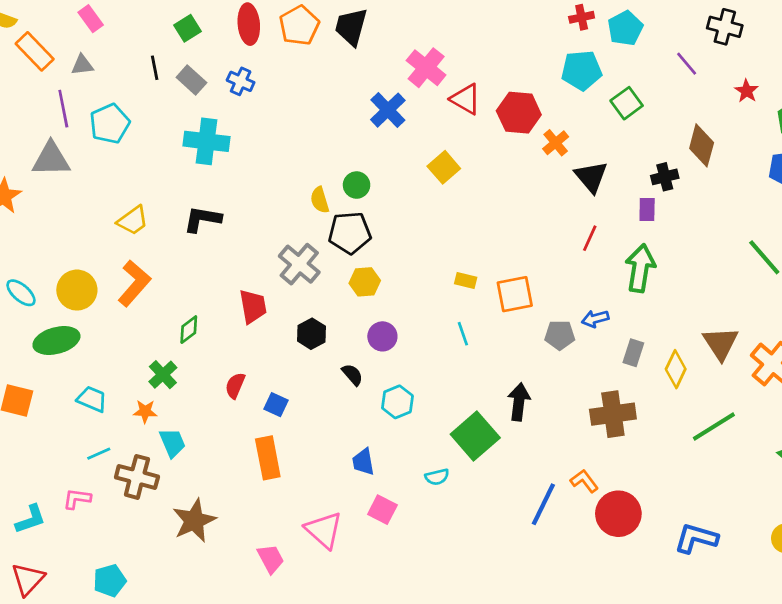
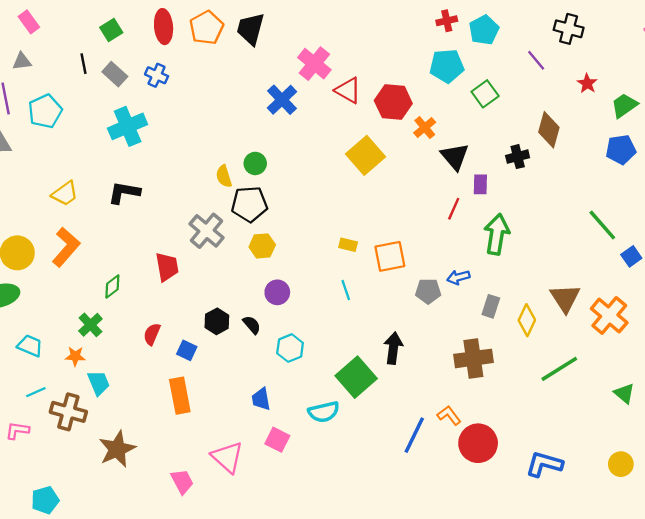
cyan cross: (206, 141) -> (128, 126), turned -30
yellow square: (444, 167) -> (365, 155), moved, size x1.4
purple rectangle: (647, 210) -> (480, 184), moved
black hexagon: (312, 334) -> (217, 321), moved
cyan semicircle: (437, 477) -> (324, 412), size x1.5

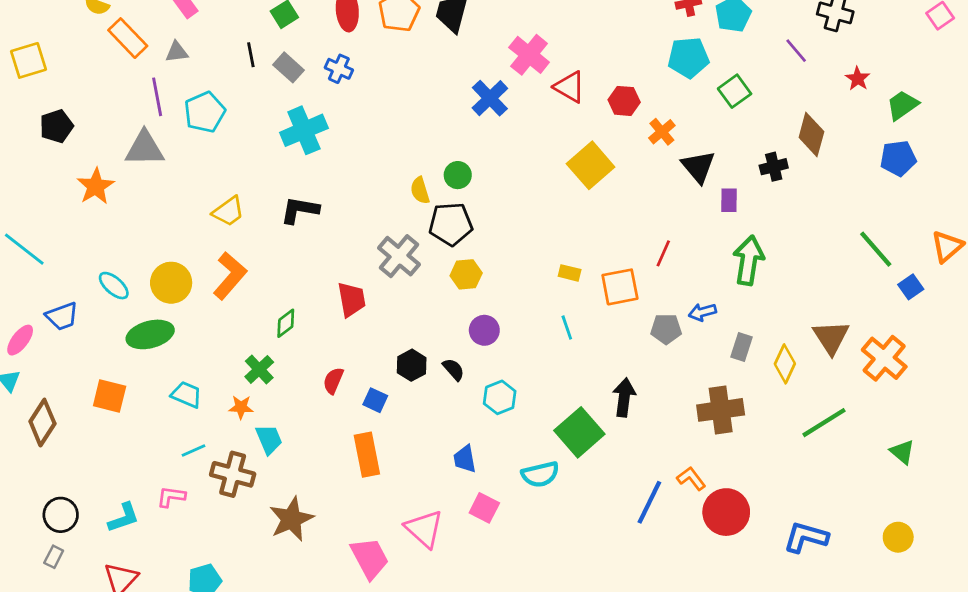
red hexagon: (393, 102) -> (624, 101), size x0.7
red line: (454, 209) -> (663, 253), moved
pink trapezoid: (182, 482) -> (370, 558), size x1.4

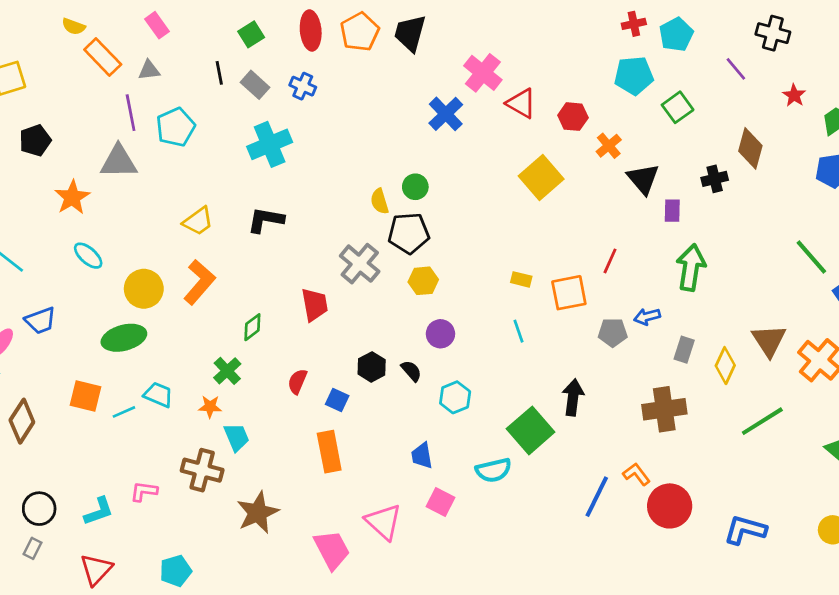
cyan ellipse: (114, 286) -> (88, 256), moved
cyan line: (193, 451) -> (124, 412), moved

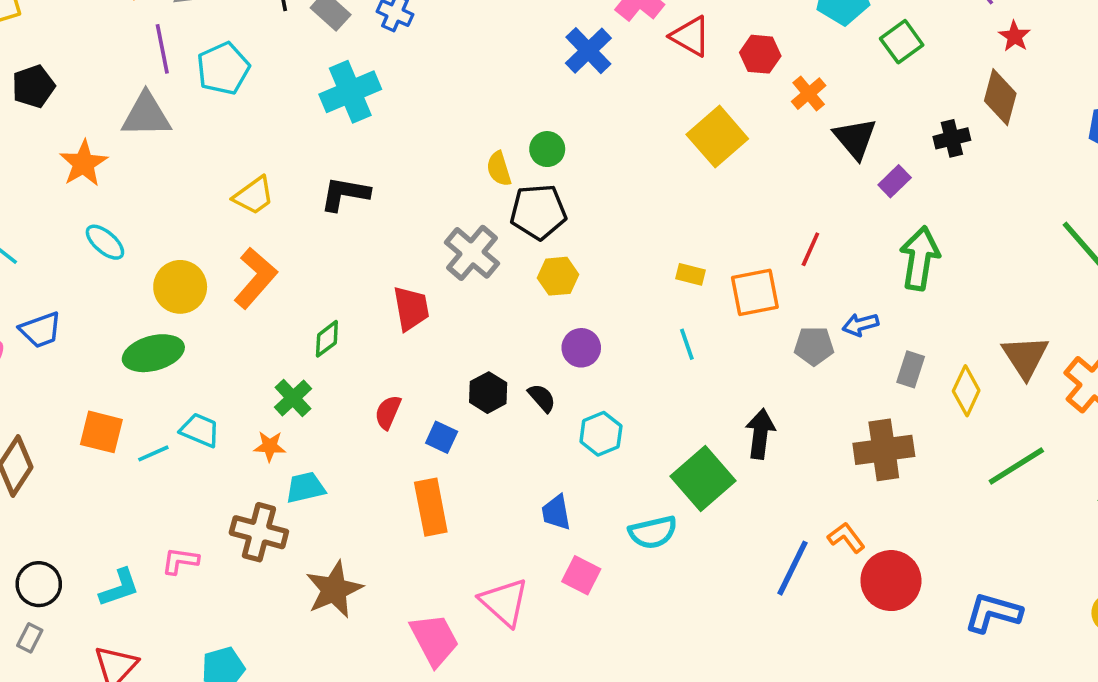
red star: (794, 95) -> (1015, 36), moved
purple rectangle: (672, 211) -> (895, 181), turned 45
cyan trapezoid: (236, 437) -> (306, 487), turned -80

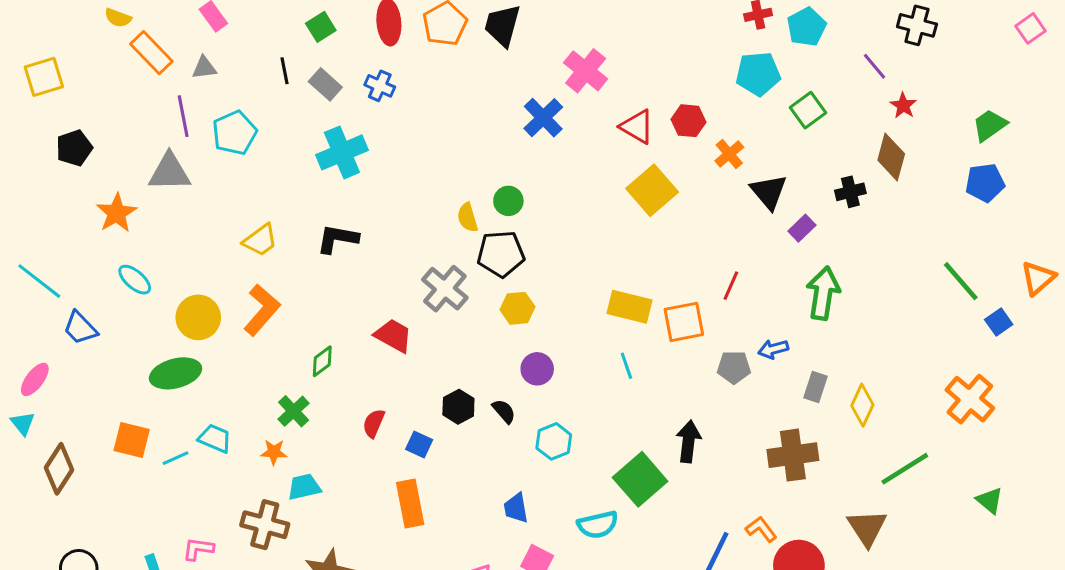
red triangle: (690, 36) -> (637, 127), moved
yellow rectangle: (690, 274) -> (629, 307), size x1.8
red trapezoid: (411, 308) -> (393, 336), turned -51
blue trapezoid: (41, 330) -> (80, 328), moved, turned 66
brown triangle: (1025, 357) -> (867, 528), moved

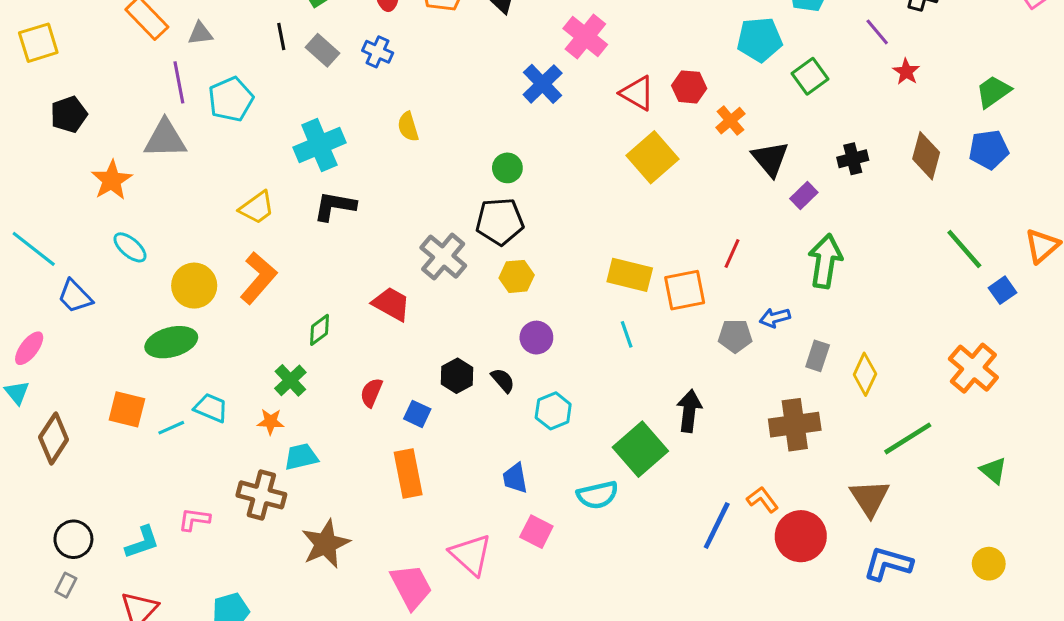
cyan cross: (342, 152) -> (319, 145), moved
brown diamond: (891, 157) -> (926, 156), moved
yellow semicircle: (468, 218) -> (408, 127), moved

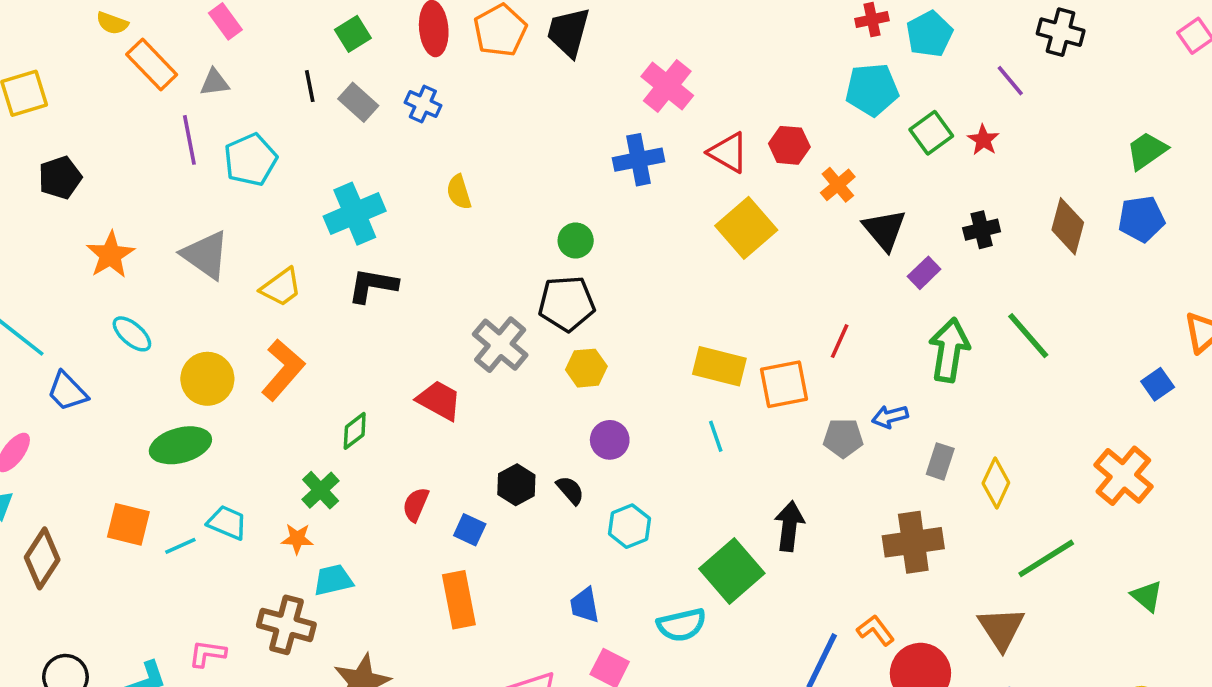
red star: (906, 72) -> (983, 140), moved
blue cross: (543, 84) -> (638, 160), moved, turned 33
gray triangle: (165, 139) -> (206, 255), moved, turned 36
green line: (964, 249) -> (1028, 336), moved

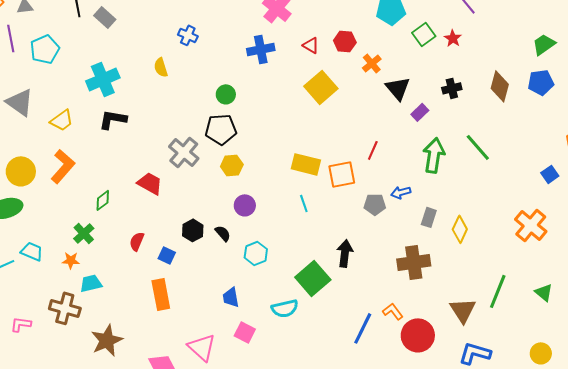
blue cross: (423, 104) -> (188, 35), moved
red triangle: (728, 152) -> (311, 45), size x0.7
green line: (1046, 558) -> (498, 291), moved, turned -36

